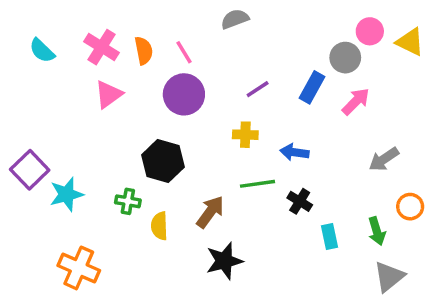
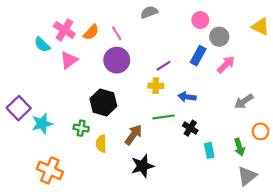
pink circle: (370, 31) -> (200, 20), moved
cyan semicircle: (42, 51) -> (42, 45), moved
orange semicircle: (144, 51) -> (91, 32), turned 54
purple line: (258, 89) -> (164, 66), moved

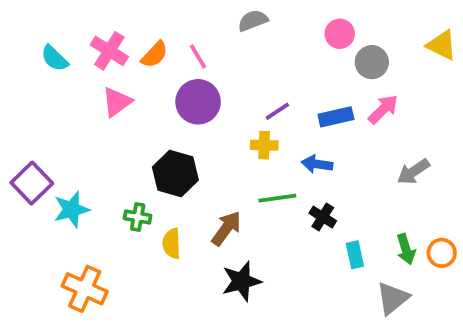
cyan semicircle: (42, 45) -> (55, 58), moved
blue rectangle: (198, 56) -> (336, 117), moved, turned 48
orange circle: (261, 131) -> (442, 253), moved
gray triangle: (247, 176) -> (393, 298), moved

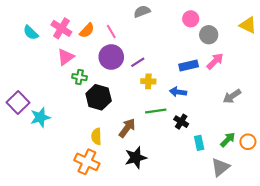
purple line: (277, 111) -> (138, 62), moved
green cross: (138, 217) -> (79, 77), moved
green arrow: (406, 249) -> (228, 140), turned -119
orange cross: (85, 289) -> (87, 162), moved

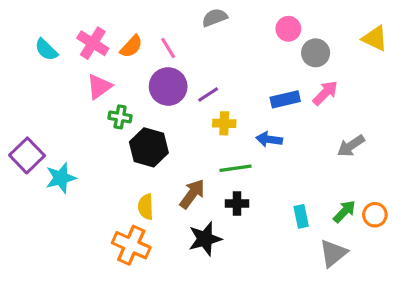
black cross: (181, 122) -> (237, 204), moved, turned -32

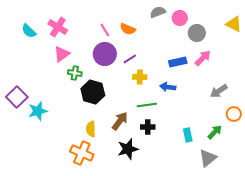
gray semicircle: (215, 18) -> (158, 12), moved
orange semicircle: (131, 46) -> (128, 29), moved, turned 70
orange circle: (375, 215) -> (234, 114), moved

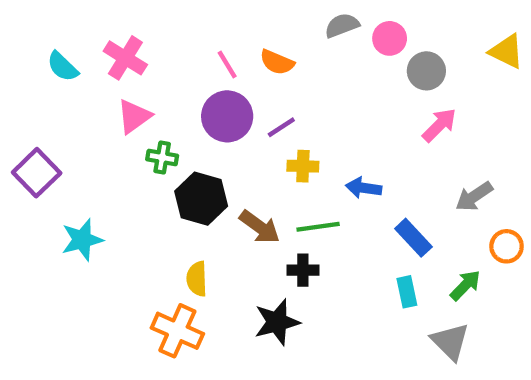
blue rectangle: (178, 62) -> (413, 238), moved, turned 60
purple square: (17, 97) -> (37, 173), moved
brown arrow: (120, 121) -> (260, 227), moved, turned 90
black cross: (148, 127) -> (303, 270), moved
gray triangle: (208, 158) -> (450, 342), turned -36

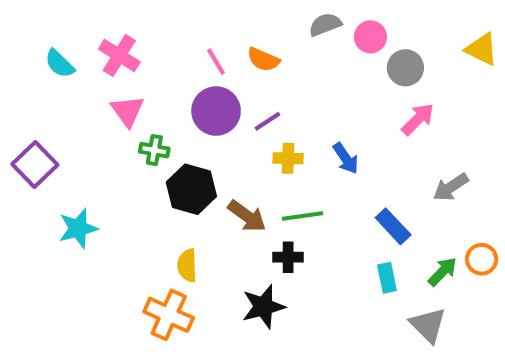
pink triangle: (134, 116) -> (128, 111), turned -30
blue arrow: (364, 188) -> (346, 158), moved, turned -132
orange circle: (507, 246) -> (482, 259), moved

